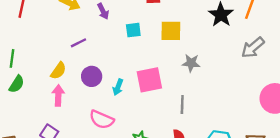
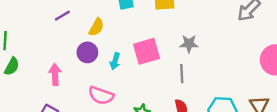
purple line: (78, 43) -> (62, 16), moved
gray star: (191, 63) -> (189, 44), moved
yellow semicircle: (58, 71) -> (96, 27), moved

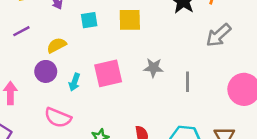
yellow semicircle: (96, 27) -> (57, 45), turned -150
gray line: (182, 74) -> (188, 82), moved

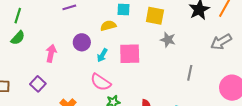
yellow semicircle: (57, 45) -> (108, 26), moved
gray star: (153, 68) -> (168, 40), moved
pink semicircle: (58, 118) -> (101, 82), moved

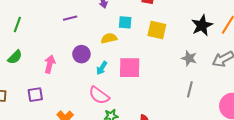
green semicircle: (18, 38) -> (15, 57), moved
gray star: (168, 40) -> (189, 58), moved
purple square: (38, 84) -> (35, 95), turned 35

